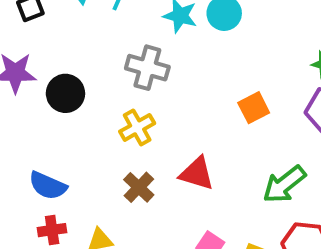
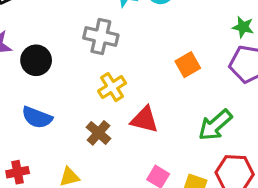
yellow cross: (137, 127) -> (112, 87), moved
blue semicircle: (48, 186) -> (37, 117), moved
red cross: (52, 230) -> (18, 172), moved

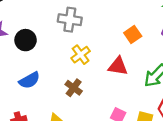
blue semicircle: (37, 117) -> (29, 80), turned -45
red triangle: (145, 120) -> (118, 66), moved

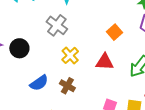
gray cross: (70, 20) -> (57, 25), turned 35
blue semicircle: (29, 80) -> (39, 83), moved

